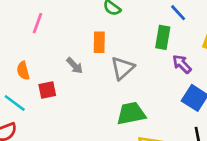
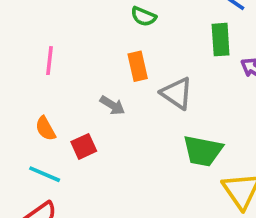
gray triangle: (122, 68) -> (177, 93), turned -30
green trapezoid: (131, 113) -> (203, 151), turned -144

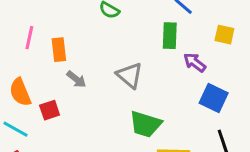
orange rectangle: (138, 66) -> (59, 50), moved
orange semicircle: (45, 128) -> (20, 92), size x1.4

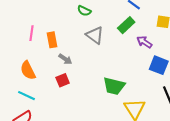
green rectangle: (170, 36) -> (126, 25), turned 48
gray triangle: (130, 75) -> (95, 35), moved
red square: (50, 110) -> (63, 80), moved

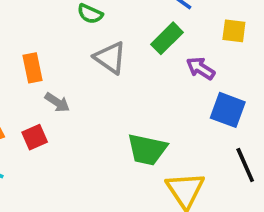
red square: (63, 80) -> (35, 137), moved

